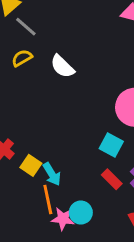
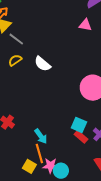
cyan square: (111, 145) -> (79, 125), moved
yellow square: (31, 165) -> (29, 166), moved
cyan circle: (81, 213) -> (61, 171), moved

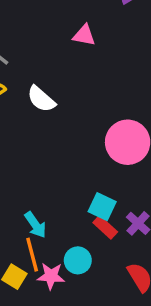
pink triangle: (85, 25) -> (84, 35), moved
cyan circle: (61, 171) -> (78, 260), moved

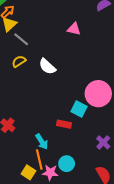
cyan square: (102, 207) -> (79, 109), moved
red rectangle: (105, 227) -> (64, 124), moved, turned -32

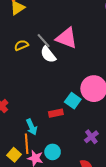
pink triangle: (74, 29) -> (67, 38), moved, size x1.6
gray line: (21, 39) -> (44, 41), moved
red rectangle: (64, 124) -> (56, 113), turned -32

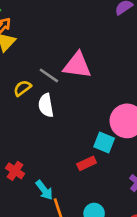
white semicircle: (48, 55) -> (46, 105), moved, turned 42
cyan arrow: (32, 127) -> (44, 190), moved

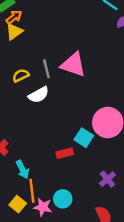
gray line: (49, 75) -> (46, 69), turned 30
white semicircle: (46, 105) -> (39, 95), turned -120

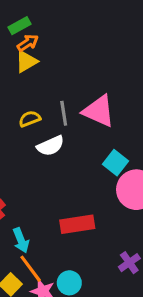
cyan square: (84, 138) -> (116, 163), moved
red rectangle: (65, 153) -> (77, 224), size x1.5
orange line: (32, 191) -> (31, 269), turned -35

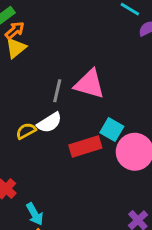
gray line: (64, 113) -> (57, 91), turned 30
yellow semicircle: (30, 119) -> (26, 131), moved
red rectangle: (77, 224) -> (85, 147), moved

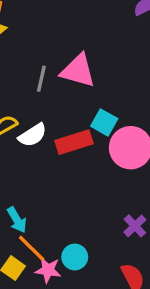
white semicircle: (49, 123) -> (33, 135), moved

